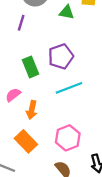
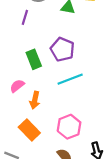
purple pentagon: (61, 56) -> (62, 49), turned -30

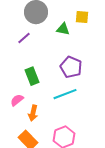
purple line: (25, 17) -> (24, 38), turned 32
purple pentagon: (62, 49) -> (71, 67), moved

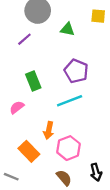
yellow square: (82, 17) -> (98, 16), moved
orange arrow: (33, 113) -> (49, 130), moved

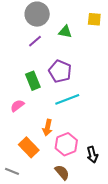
purple line: (24, 39) -> (35, 41), moved
purple pentagon: (76, 71) -> (60, 71), moved
black arrow: (96, 172) -> (92, 155), moved

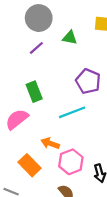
purple pentagon: (60, 71) -> (88, 81), moved
pink semicircle: (17, 106) -> (17, 119), size x1.5
orange arrow: (47, 128) -> (50, 143), turned 98

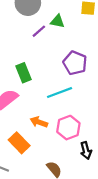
purple line: (36, 48) -> (39, 31), moved
pink hexagon: (71, 162) -> (68, 128), moved

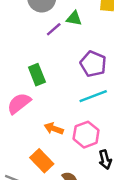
cyan line: (60, 92) -> (93, 96), moved
orange rectangle: (19, 143) -> (42, 161), moved

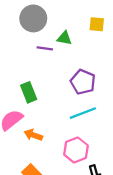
purple line: (54, 29) -> (45, 48), turned 49
orange arrow: (54, 129) -> (33, 135), moved

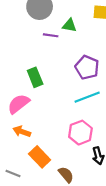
orange arrow: (33, 135) -> (22, 131), moved

